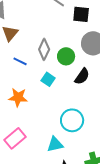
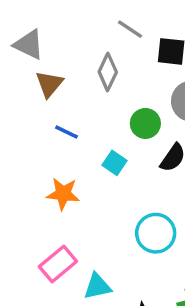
gray diamond: (44, 49) -> (108, 72), moved
cyan triangle: (55, 144) -> (97, 286), moved

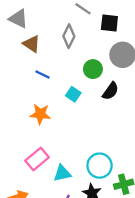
brown triangle: (49, 84) -> (32, 44), turned -36
cyan circle: (156, 233) -> (100, 166), moved

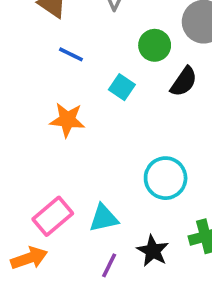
pink rectangle: (37, 159) -> (53, 216), moved
cyan circle: (100, 166) -> (166, 178), moved

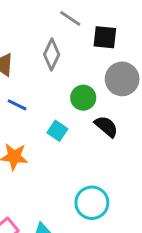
black semicircle: (184, 82) -> (106, 126), turned -85

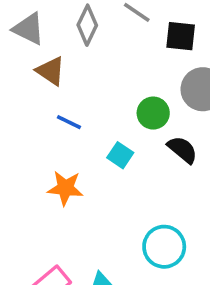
gray diamond: (52, 54) -> (87, 25), moved

